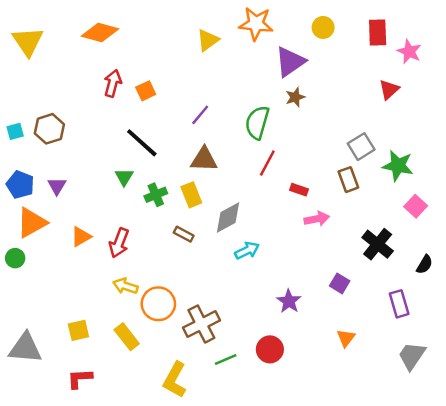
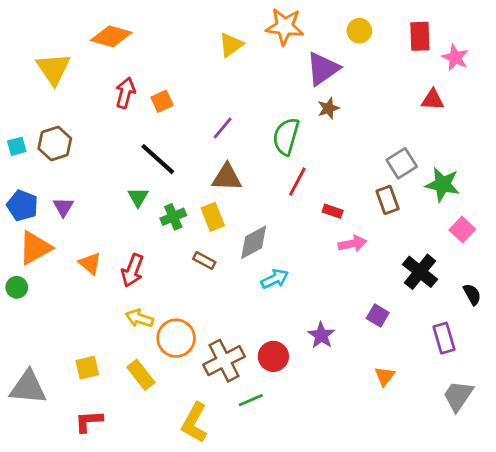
yellow triangle: (28, 41) -> (53, 69), moved
red triangle: (389, 90) -> (433, 100), turned 45
orange triangle: (81, 237) -> (90, 263), turned -50
black semicircle: (424, 264) -> (472, 294), turned -60
red circle: (270, 349) -> (273, 356), moved

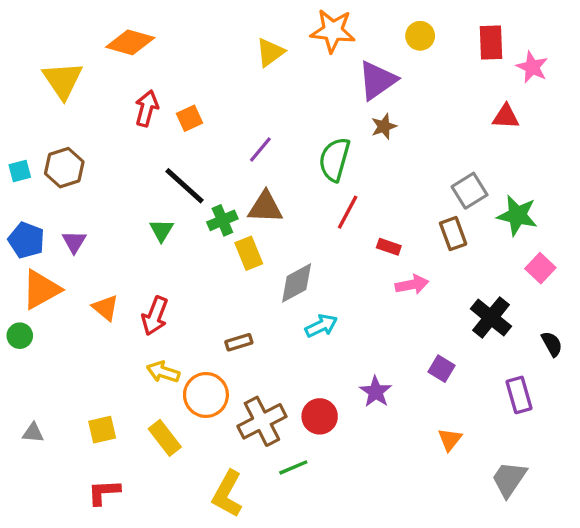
green cross: (173, 217) -> (222, 220), moved
brown rectangle: (204, 261) -> (239, 342), moved, turned -45
gray triangle: (28, 387) -> (33, 433), moved, size x0.5
gray trapezoid: (458, 396) -> (509, 479), moved

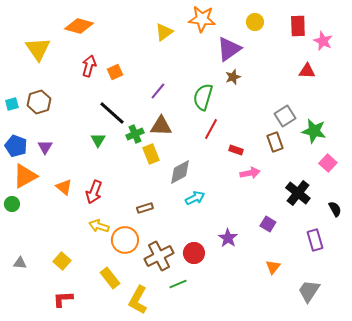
yellow square: (102, 430) -> (62, 261), turned -36
yellow rectangle: (165, 438) -> (110, 278), moved

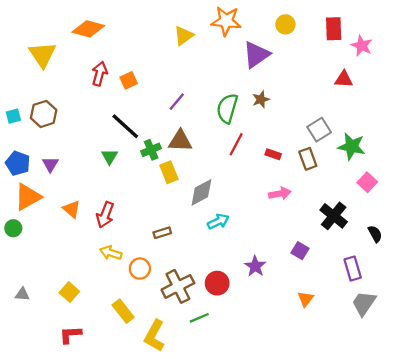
brown star: (233, 77) -> (261, 99), moved
red rectangle: (236, 150) -> (273, 154), moved
orange circle: (125, 240) -> (140, 269), size x0.7
gray trapezoid: (309, 291) -> (364, 303), moved

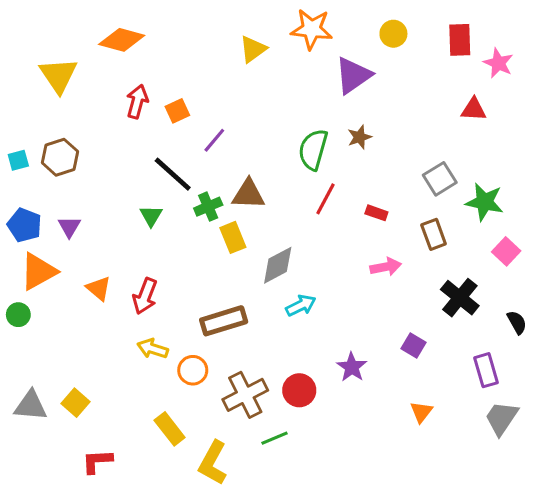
purple line: (177, 102) -> (214, 140), moved
brown rectangle: (308, 159) -> (434, 234), moved
brown rectangle: (162, 233) -> (224, 321), size x1.8
yellow square: (69, 292) -> (75, 403), moved
gray triangle: (22, 294) -> (31, 406), size x1.6

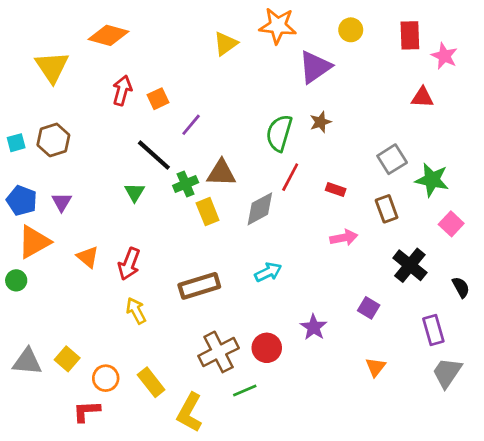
gray diamond: (278, 265) -> (260, 209), moved
yellow arrow: (153, 349) -> (136, 311), turned 44
orange circle: (193, 370) -> (106, 378), moved

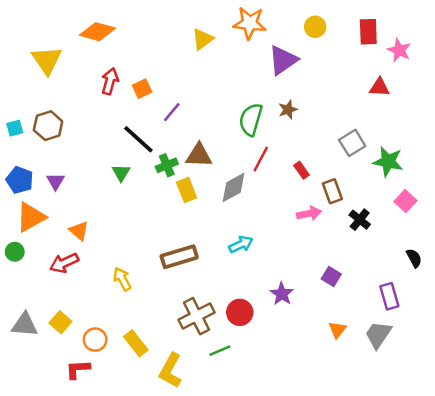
red rectangle: (336, 190) -> (302, 170), turned 35
brown rectangle: (387, 209) -> (332, 191), moved
red arrow: (129, 264) -> (64, 263), moved, turned 44
black cross: (410, 265) -> (360, 220), moved, size x0.7
gray trapezoid: (447, 373) -> (378, 335), moved

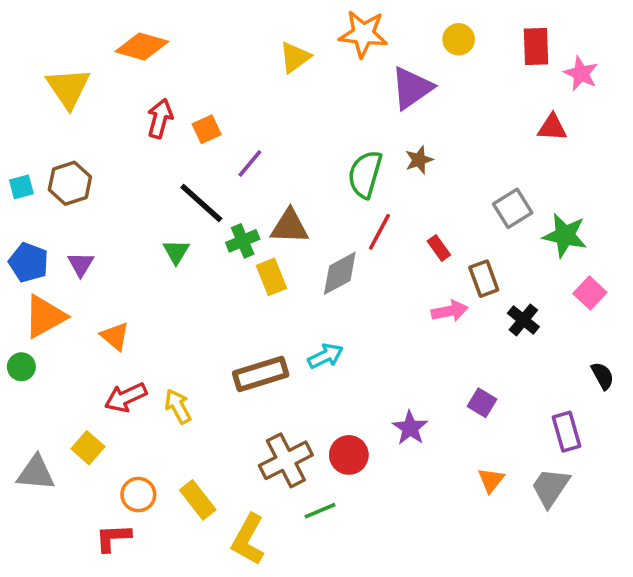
cyan arrow: (241, 244) -> (325, 356), moved
red arrow: (64, 263) -> (126, 397), moved
yellow square: (60, 322) -> (88, 448), moved

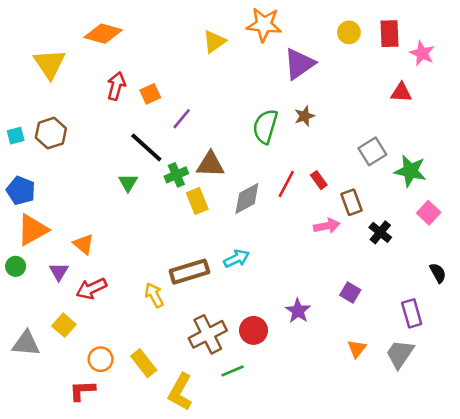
yellow circle: (459, 39) -> (349, 32), moved
red line: (379, 232) -> (286, 184), moved
purple triangle: (81, 264) -> (59, 272), moved
yellow arrow: (178, 406) -> (154, 295), moved

